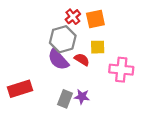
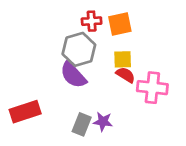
red cross: (73, 17) -> (92, 21), turned 35
red semicircle: (82, 59) -> (126, 75), moved

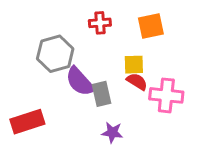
orange square: (120, 24) -> (151, 26), moved
gray hexagon: (79, 49) -> (55, 54), moved
gray rectangle: (82, 124) -> (102, 94), moved, turned -35

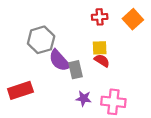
red cross: (100, 23) -> (100, 17), moved
orange square: (151, 26) -> (133, 19), moved, turned -30
pink cross: (166, 95) -> (113, 102), moved

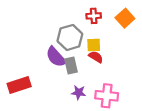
gray hexagon: (41, 40) -> (70, 37), moved

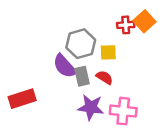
red cross: (94, 16) -> (126, 25), moved
red semicircle: (96, 57) -> (104, 77), moved
purple star: (79, 93) -> (91, 107), size x1.5

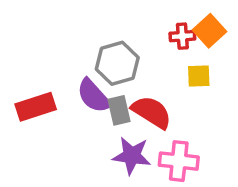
yellow square: (108, 52) -> (199, 76), moved
red semicircle: (104, 77) -> (152, 112), size x1.6
red rectangle: (22, 99) -> (36, 107), moved

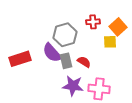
orange square: (210, 31) -> (118, 27), moved
red cross: (182, 36) -> (93, 22), moved
red semicircle: (152, 112) -> (84, 62), size x0.6

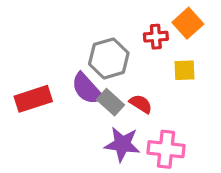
orange square: (118, 27) -> (188, 23), moved
gray rectangle: (66, 61) -> (110, 102), turned -35

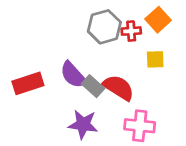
gray hexagon: (109, 58) -> (104, 27), moved
red semicircle: (141, 104) -> (118, 88), size x1.6
purple star: (122, 144) -> (83, 124), moved

